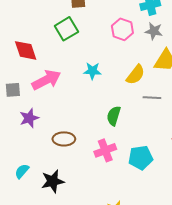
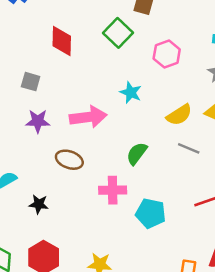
green square: (66, 29) -> (118, 33), turned -35
pink hexagon: (122, 29) -> (167, 54), moved
pink arrow: (46, 80) -> (88, 117), moved
black star: (53, 181) -> (39, 204), size x0.7

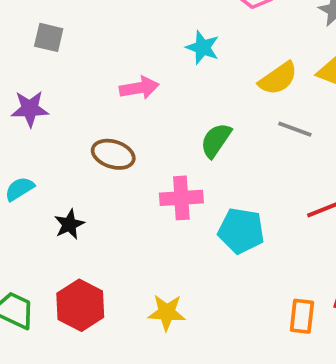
pink arrow: (88, 117) -> (139, 88), size x0.7
purple star: (38, 121) -> (30, 109), moved
black star: (39, 204) -> (69, 224), turned -30

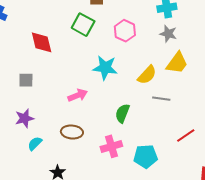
cyan star: (203, 47) -> (105, 68), size x1.4
cyan semicircle: (20, 189) -> (35, 143), moved

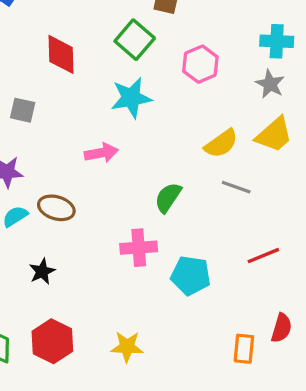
cyan star: (105, 68) -> (131, 98), moved, turned -30
brown ellipse: (72, 132) -> (56, 208), moved

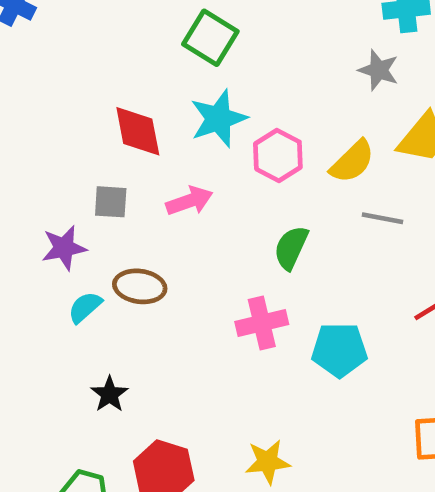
red diamond: (61, 54) -> (138, 131), moved
pink hexagon: (200, 64) -> (278, 155), moved
gray star: (270, 84) -> (379, 70), moved
gray square: (23, 110) -> (111, 202), moved
black star: (42, 271) -> (109, 394), moved

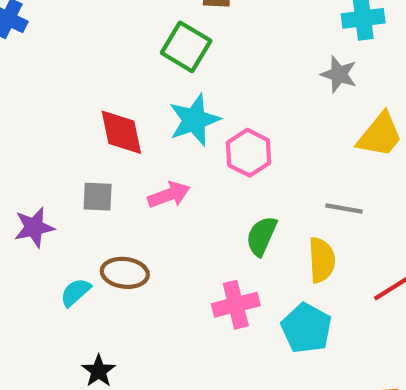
yellow semicircle: (352, 162) -> (322, 260), moved, turned -48
purple star: (64, 248) -> (34, 227), moved
cyan pentagon: (339, 350) -> (306, 328), turned 30

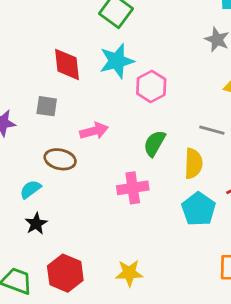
pink arrow: (169, 195) -> (94, 131), moved
cyan semicircle: (75, 292) -> (30, 189), moved
cyan pentagon: (306, 328) -> (199, 209), moved

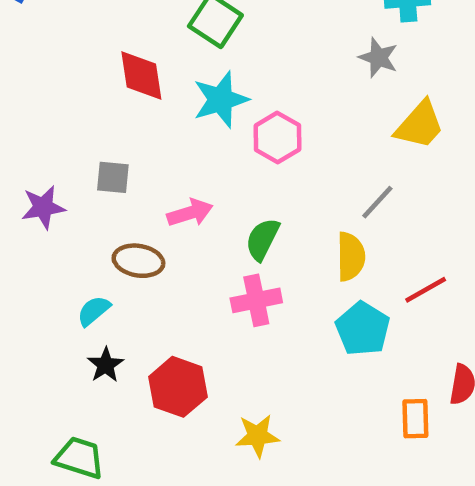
red diamond: (67, 64) -> (141, 75), moved
gray line: (212, 130) -> (377, 202), turned -60
green semicircle: (154, 143) -> (263, 239), moved
red hexagon: (65, 273) -> (178, 387), moved

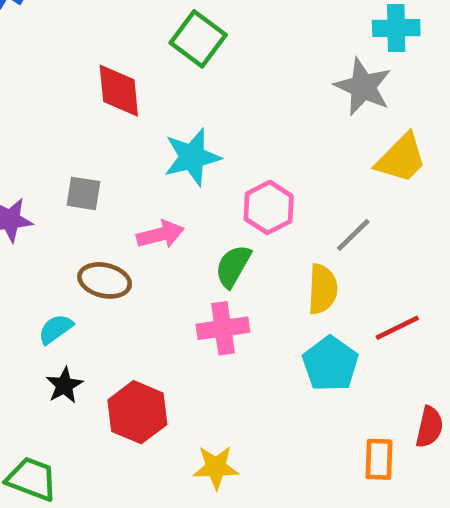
gray star: (378, 58) -> (363, 87), size x1.4
cyan star: (221, 100) -> (192, 157), moved
pink hexagon: (277, 138) -> (269, 207), moved

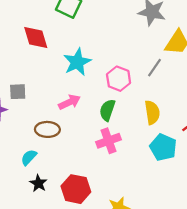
gray square: (83, 193) -> (18, 92), moved
gray line: (353, 235) -> (155, 68), moved

